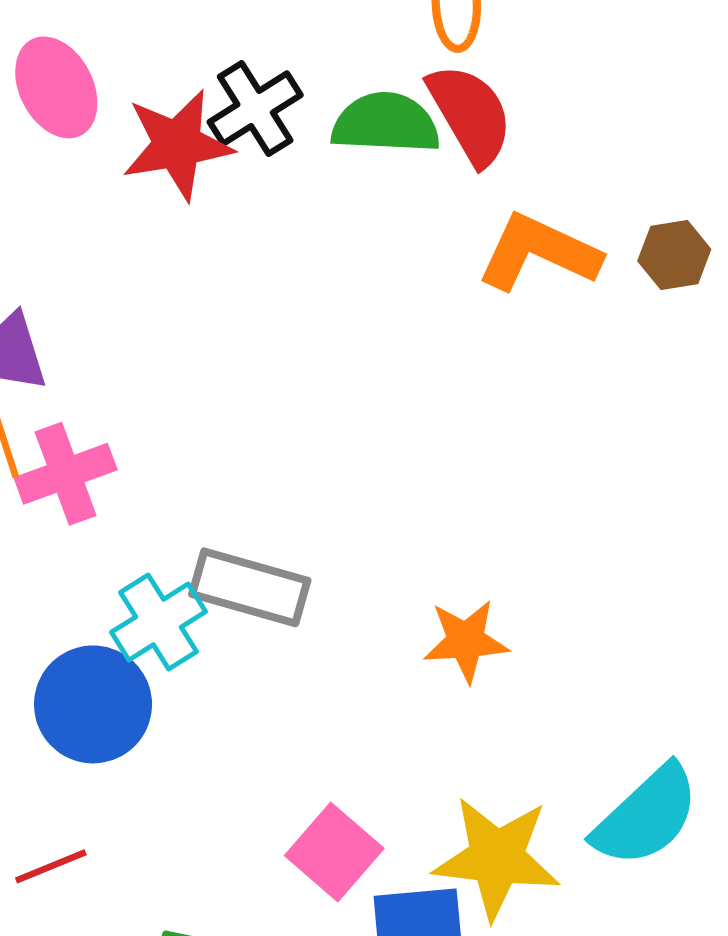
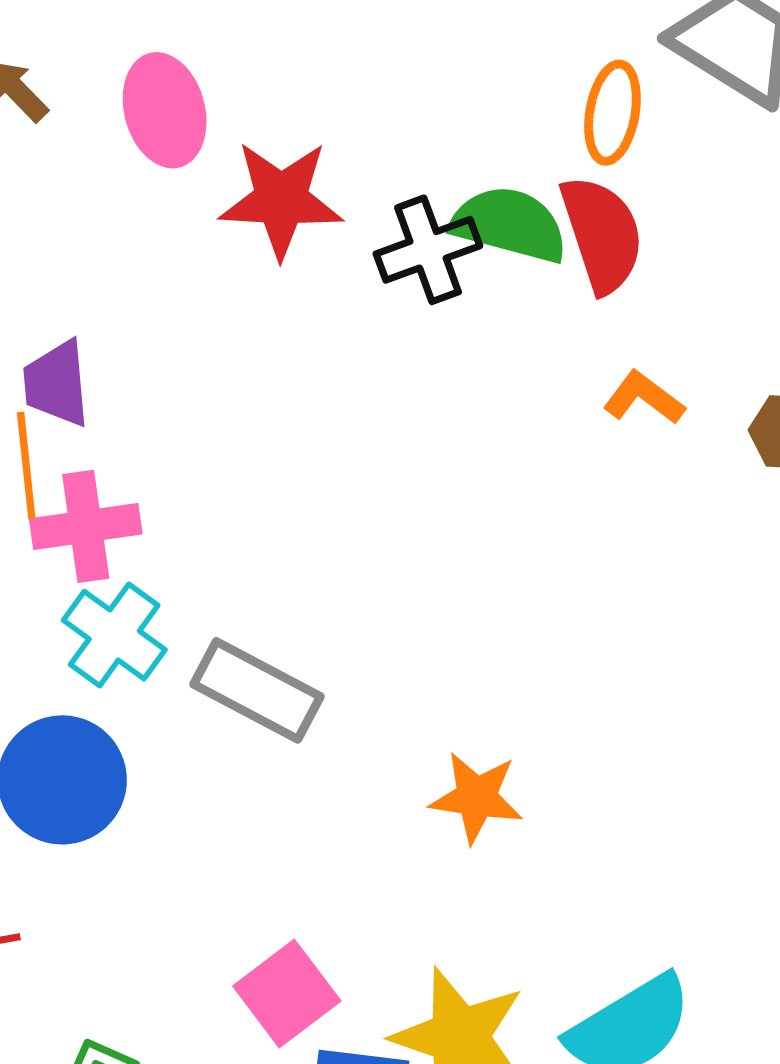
black cross: (255, 108) -> (428, 250), moved
orange L-shape: (539, 252) -> (644, 398), size x0.6
cyan cross: (158, 622) -> (114, 635), moved, turned -34

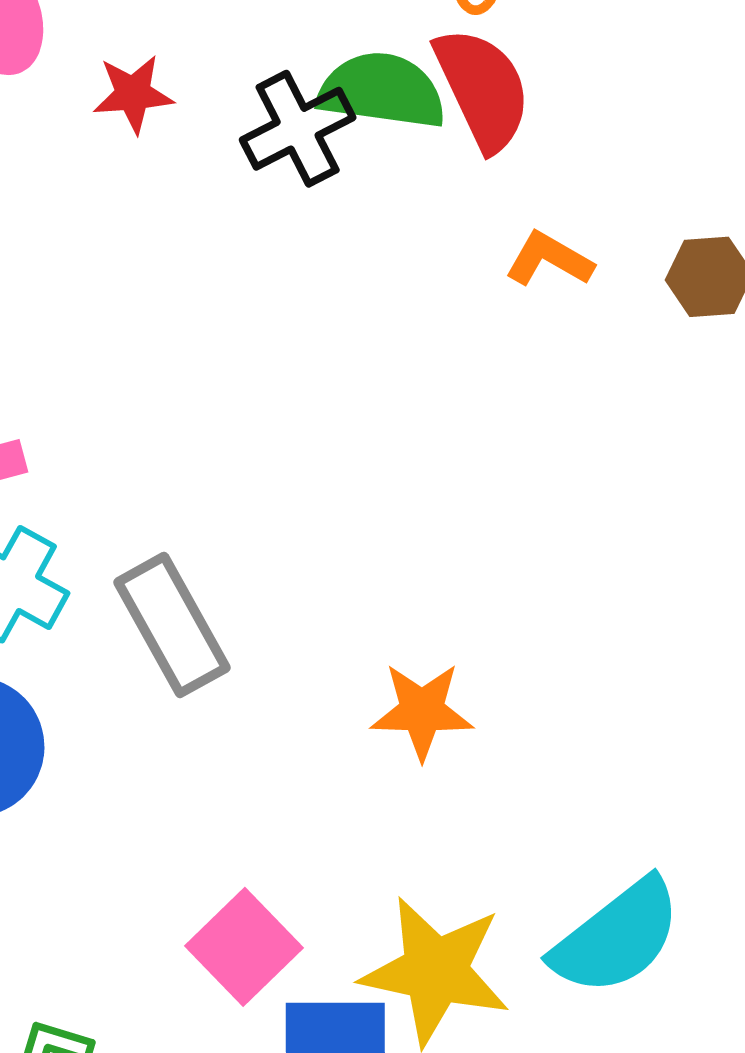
red star: (281, 199) -> (133, 94), size x0.6
gray rectangle: (257, 690) -> (172, 625), turned 40

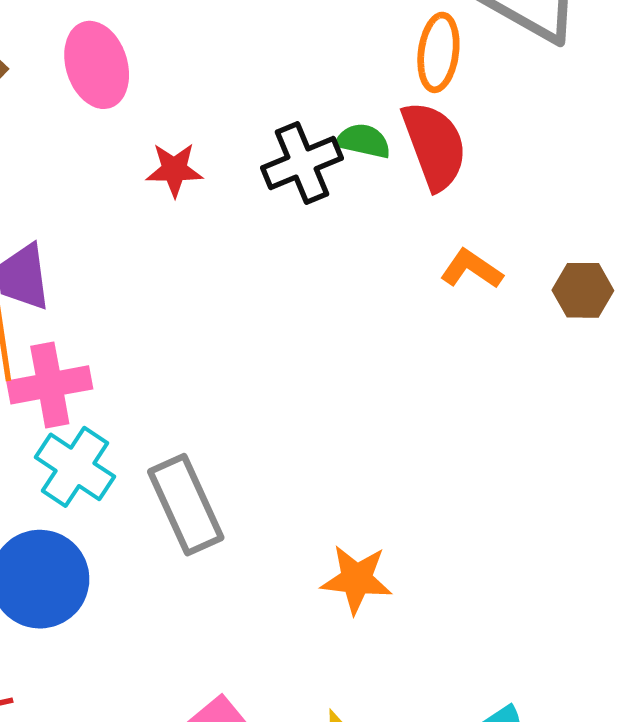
green semicircle: (382, 91) -> (363, 141), size x0.6
red star: (133, 94) -> (174, 170), moved

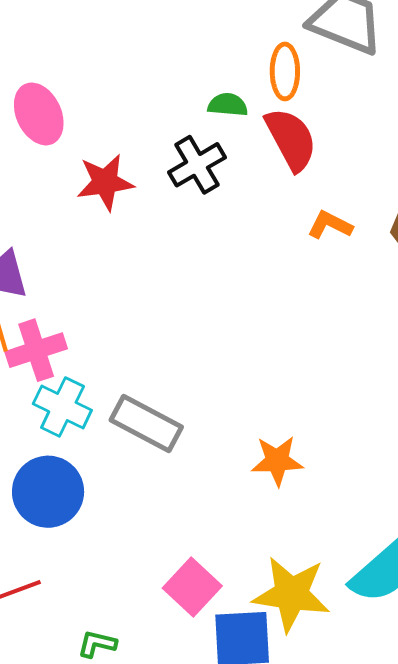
green semicircle: (363, 141) -> (228, 105), moved
red star: (174, 170) -> (105, 182), size x1.4
gray rectangle: (186, 505) -> (146, 423), turned -30

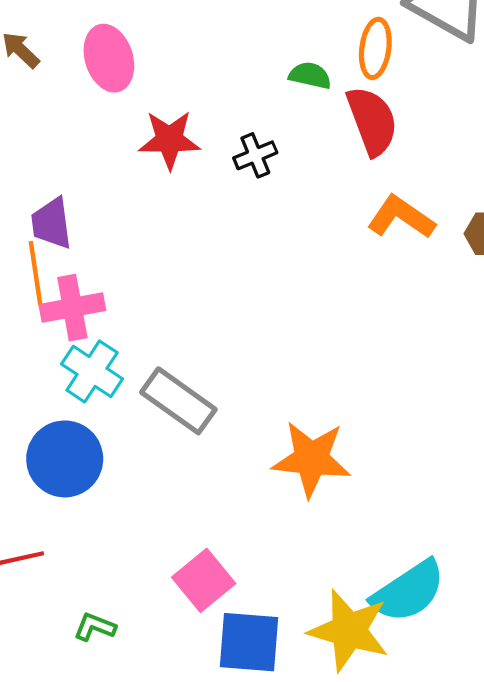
black cross: (197, 165) -> (255, 155), moved, size x0.7
orange L-shape: (330, 225) -> (401, 217), size x1.4
orange star: (277, 461) -> (311, 459), size x1.4
yellow star: (291, 594) -> (349, 630), moved

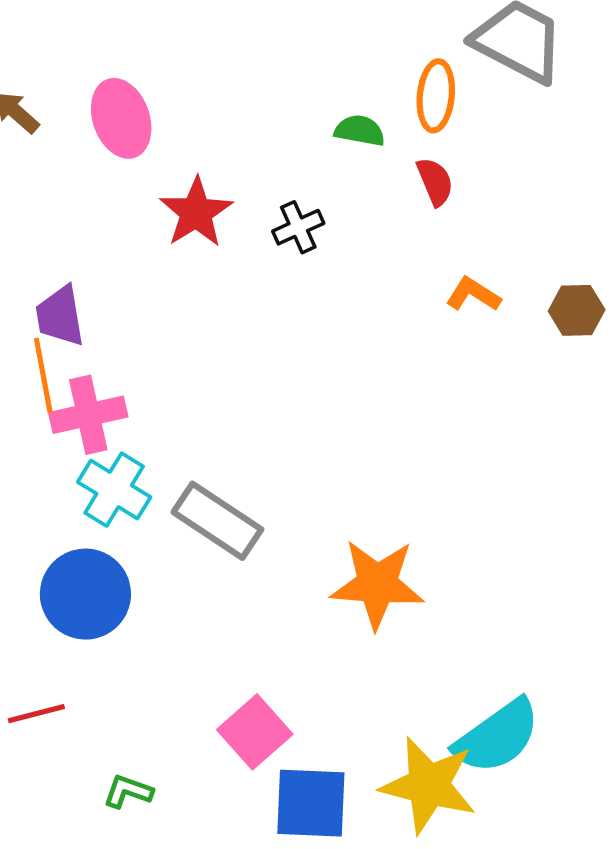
red semicircle: (372, 121) -> (435, 182), size x0.6
red star: (169, 140) -> (196, 212), turned -30
orange L-shape: (401, 217) -> (473, 294), size x0.7

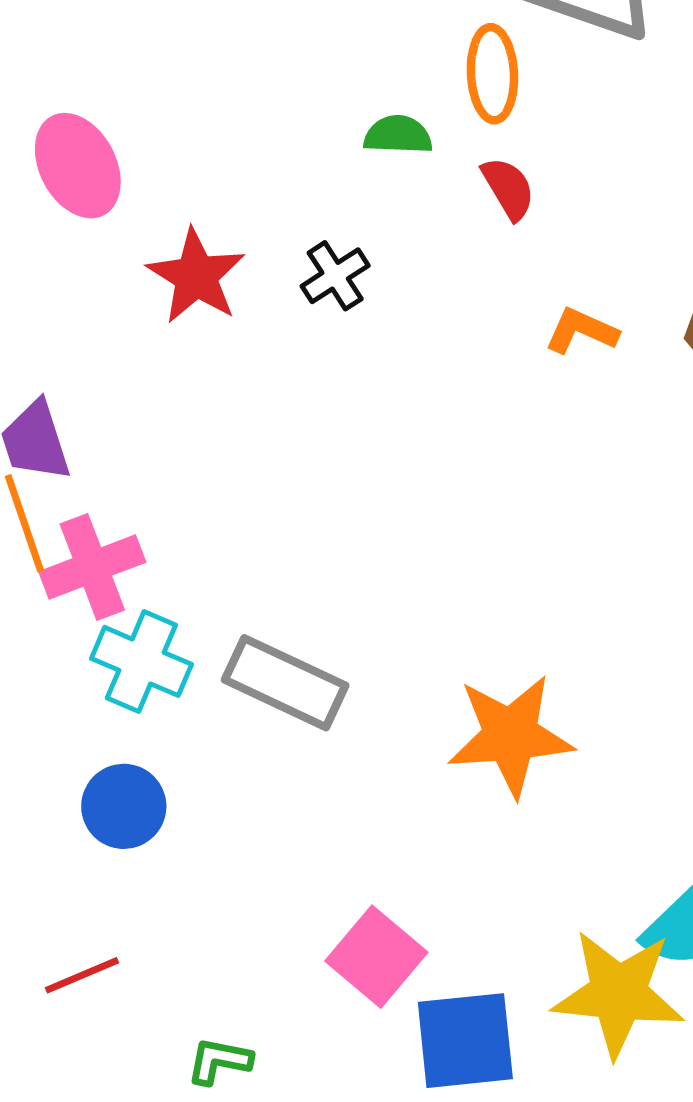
blue circle: (85, 594) -> (124, 806), size x0.7

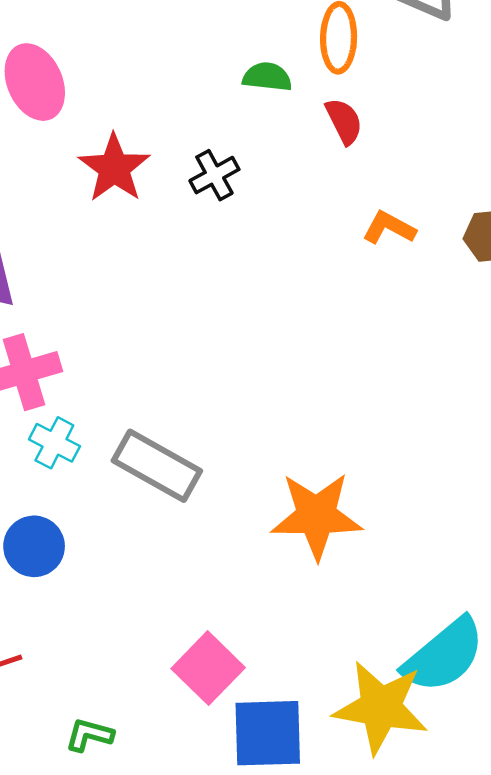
cyan cross: (141, 661) -> (54, 443), size x0.7

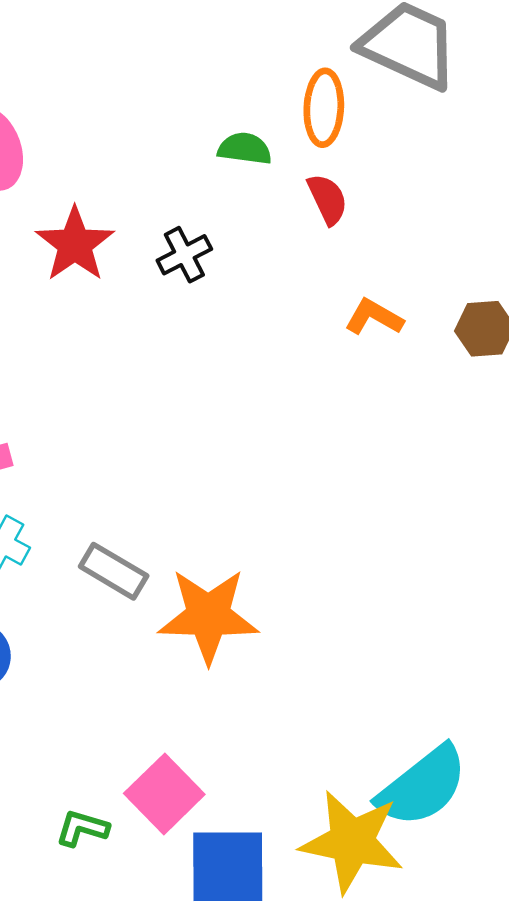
gray rectangle: (157, 466) -> (114, 571), size x0.7
orange star: (317, 516) -> (208, 616), moved
green L-shape: (89, 735) -> (82, 828), moved

